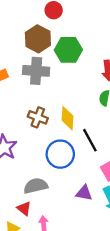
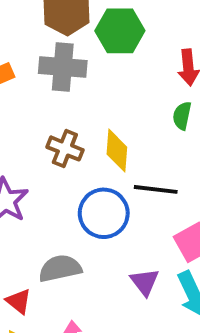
black line: (90, 140) -> (156, 189), turned -55
purple triangle: (84, 193) -> (145, 282), turned 42
red triangle: (24, 208) -> (19, 301), moved

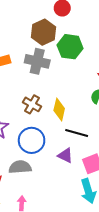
blue circle: (104, 213) -> (32, 140), moved
purple triangle: (145, 282) -> (65, 156), moved, turned -35

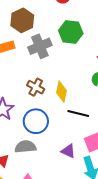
brown hexagon: (44, 32) -> (22, 20), moved
gray cross: (37, 61) -> (40, 46), turned -35
purple triangle: (65, 156) -> (68, 151), moved

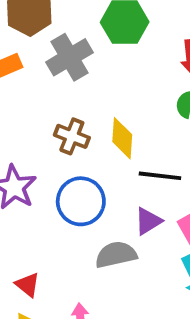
gray semicircle: (25, 147) -> (116, 255), moved
purple triangle: (68, 151) -> (148, 221), moved, turned -49

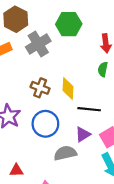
red triangle: (27, 285) -> (16, 170), turned -40

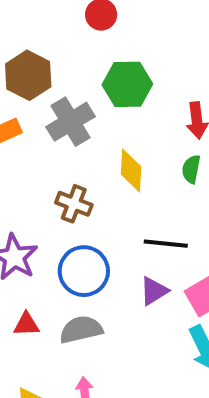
yellow diamond: (68, 89) -> (131, 170), moved
gray semicircle: (65, 153) -> (81, 330), moved
red triangle: (16, 170) -> (26, 324), moved

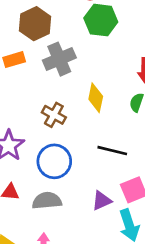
green hexagon: (127, 84) -> (101, 20), moved
purple triangle: (154, 291) -> (102, 201), moved

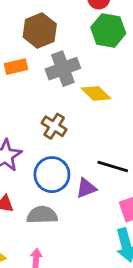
yellow diamond: (96, 98) -> (96, 93), moved, turned -60
purple triangle: (102, 201) -> (86, 188), moved

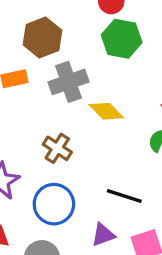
purple triangle: (86, 188) -> (103, 235), moved

